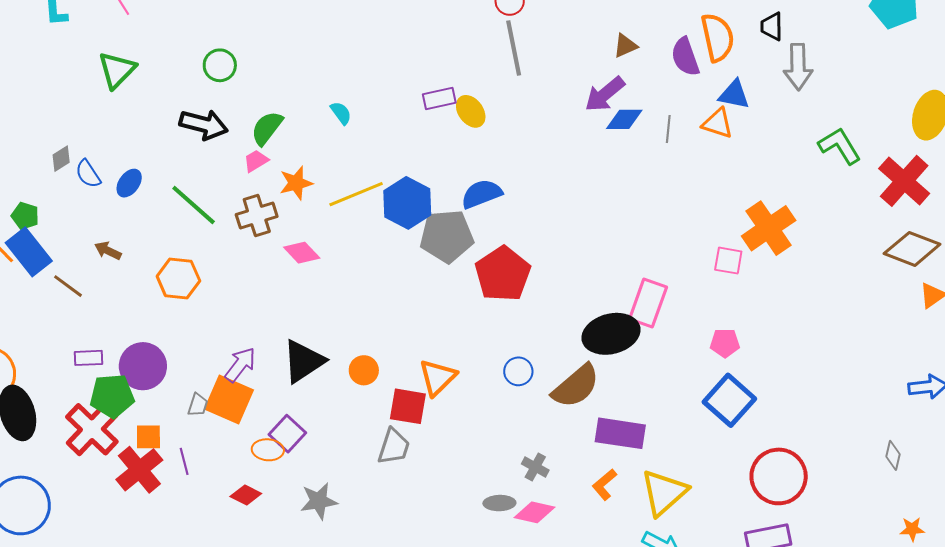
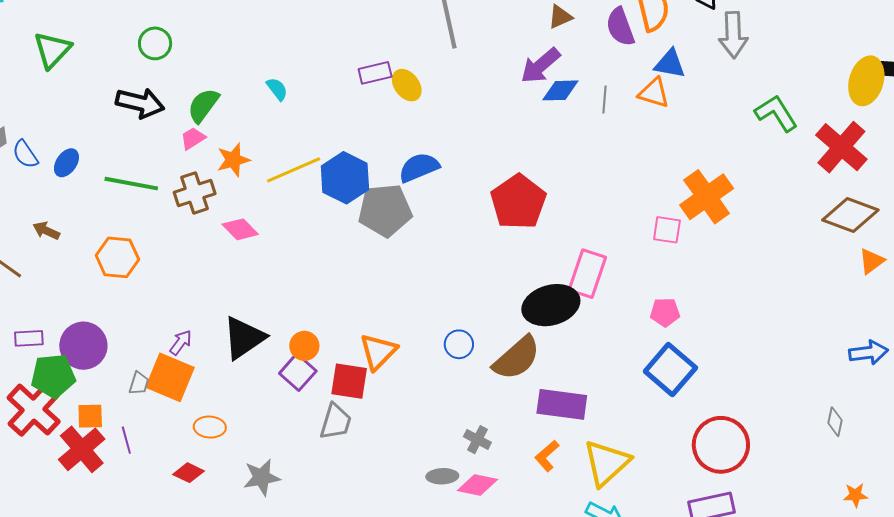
green line: (194, 205) -> (131, 184), turned -30
red pentagon: (503, 274) -> (518, 202), moved
purple arrow: (240, 365) -> (181, 342), size x0.7
purple square: (287, 434) -> (298, 372), moved

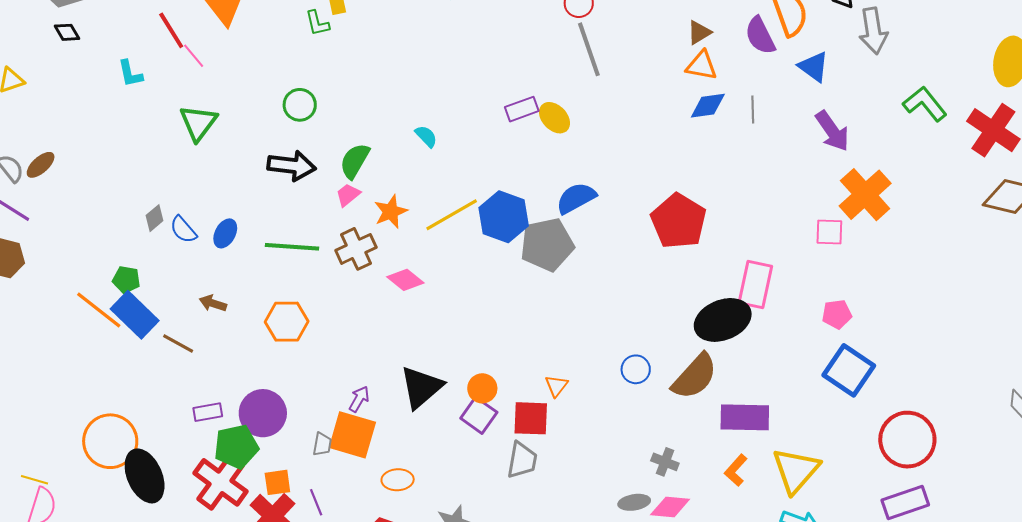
blue triangle: (670, 64) -> (814, 67), turned 32
purple arrow: (540, 66) -> (832, 131), moved, turned -78
orange triangle: (654, 93) -> (702, 66), moved
orange triangle: (378, 352) -> (556, 386), size x0.6

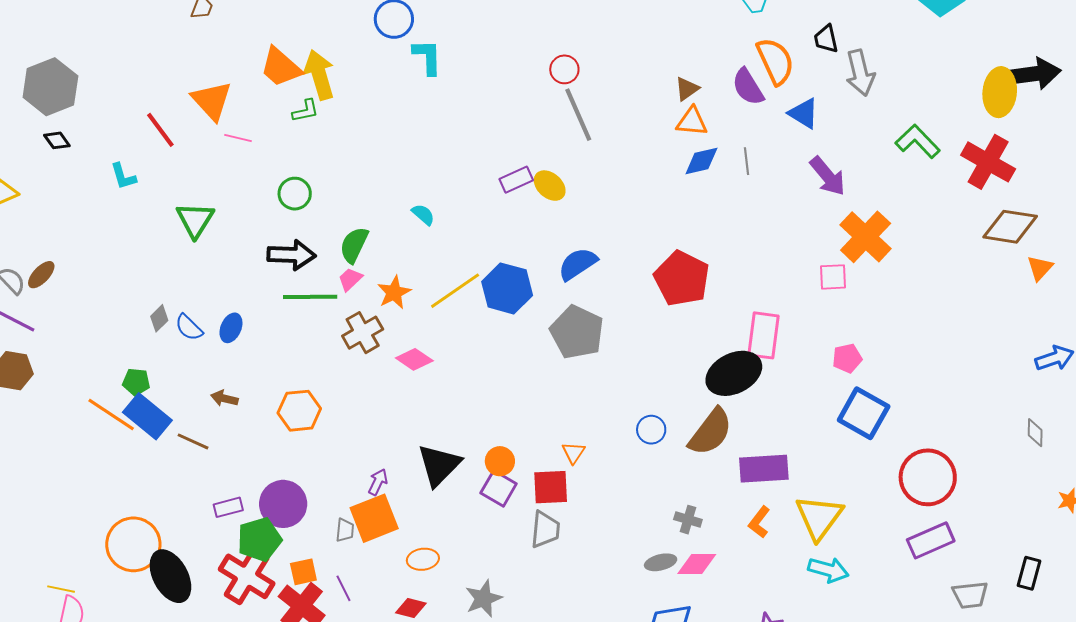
green L-shape: (317, 23) -> (305, 111), turned -84
pink line: (194, 56) -> (238, 138), moved, turned -32
gray pentagon: (547, 245) -> (577, 332), moved, turned -30
green line: (292, 247) -> (310, 297), moved
orange square: (352, 435) -> (374, 518), turned -33

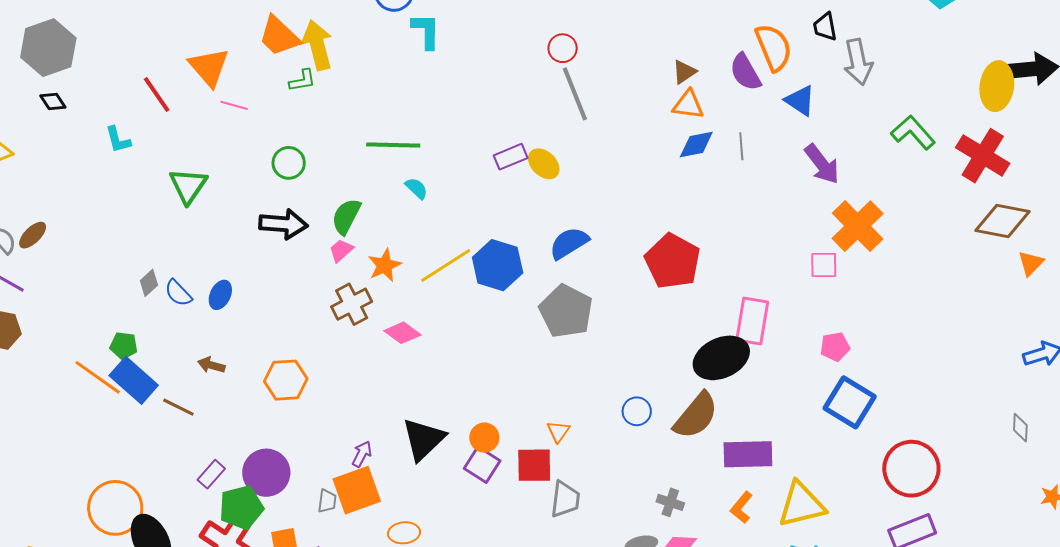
green line: (310, 297) -> (393, 145), moved
purple rectangle: (228, 507) -> (211, 474), turned -36
yellow triangle: (819, 517) -> (801, 505), turned 38
gray trapezoid: (545, 530) -> (565, 499), moved

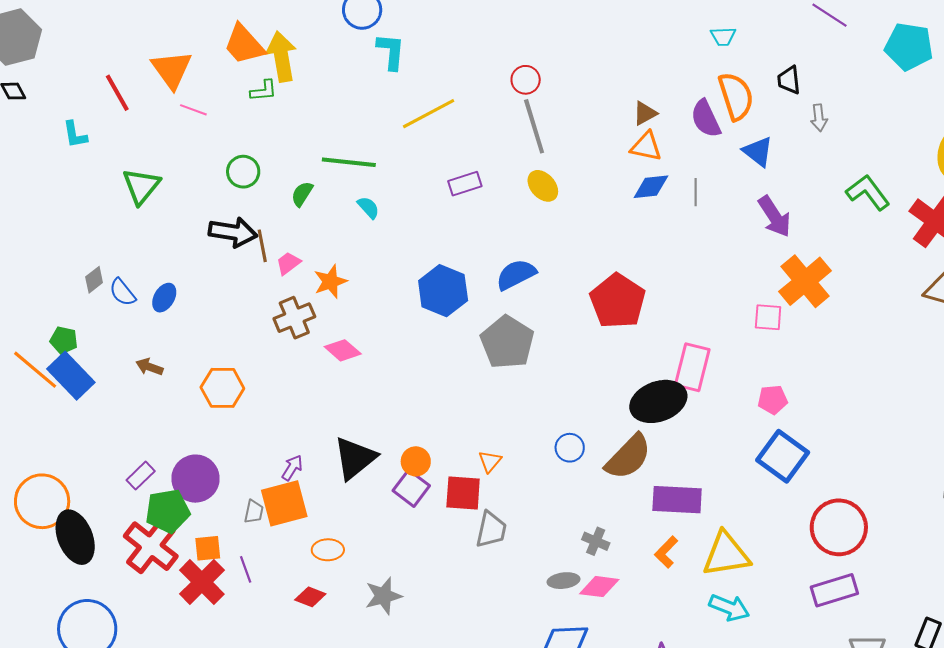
gray arrow: (858, 62) -> (819, 118), size x0.6
yellow ellipse: (544, 164) -> (543, 186), moved
green semicircle: (346, 216) -> (302, 194), moved, size x0.7
yellow line: (446, 266) -> (429, 114), moved
brown line: (178, 407) -> (262, 246), moved, turned 48

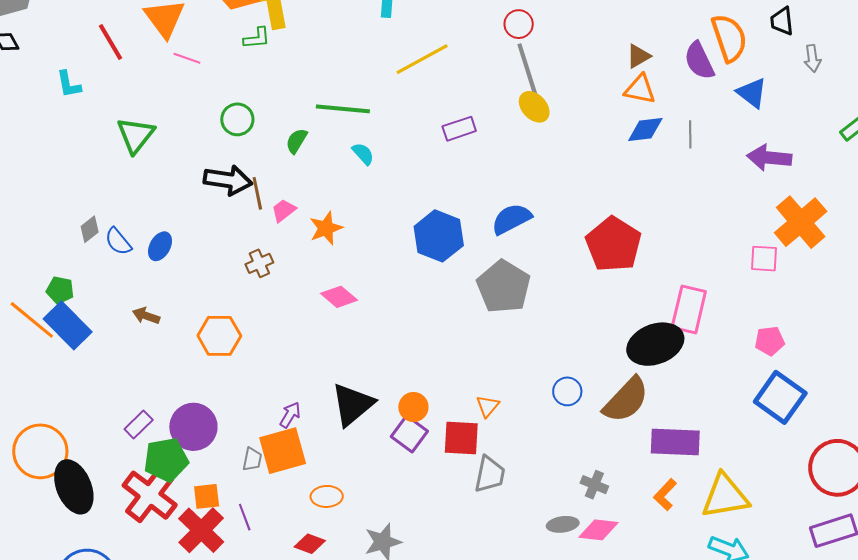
yellow ellipse: (543, 186) -> (534, 107), moved
purple arrow: (775, 216) -> (769, 158), turned 129
brown cross: (294, 318) -> (259, 263), moved, size x0.7

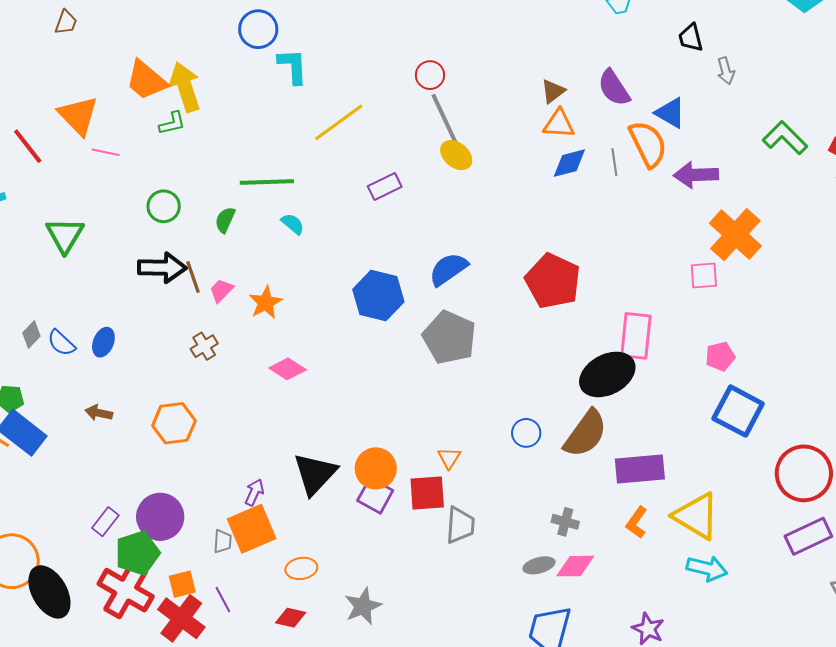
orange semicircle: (729, 38) -> (648, 144), moved
orange circle: (413, 407) -> (376, 468), size x1.4
yellow triangle: (725, 496) -> (696, 516), turned 48

